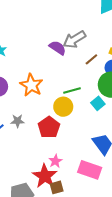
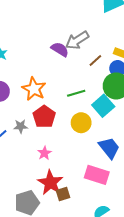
cyan square: (98, 103) -> (103, 106), size x1.5
yellow circle: (63, 107) -> (81, 123), moved
red pentagon: (49, 127) -> (44, 117), moved
pink star: (55, 161) -> (44, 153), moved

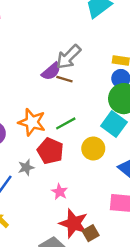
purple semicircle: (60, 49) -> (51, 71), turned 120
brown line: (95, 60) -> (64, 79), moved, turned 72
green line: (76, 93) -> (66, 123), moved

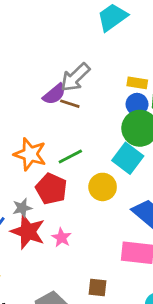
red star: (74, 223) -> (28, 232), moved
brown square: (91, 233) -> (97, 288), turned 35

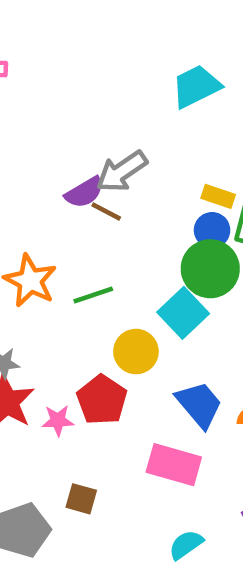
red pentagon: (51, 189) -> (102, 400), moved
pink star: (61, 238) -> (58, 421), turned 30
brown square: (97, 288) -> (81, 499), moved

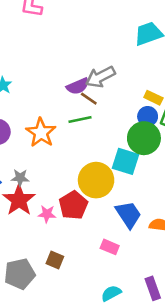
green line: (93, 295) -> (80, 119), moved
cyan square: (183, 313) -> (126, 161), turned -36
yellow circle: (136, 352) -> (96, 180), size x1.4
pink rectangle: (174, 465) -> (110, 247), size x0.6

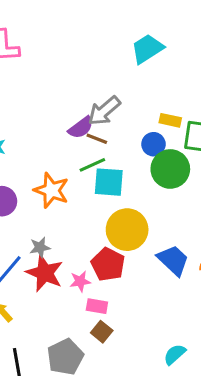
blue circle: (148, 116) -> (153, 144), moved
cyan square: (126, 161) -> (109, 182), moved
pink rectangle: (110, 247) -> (97, 306), moved
brown square: (55, 260) -> (102, 332), turned 30

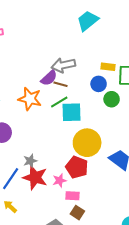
gray arrow: (104, 111) -> (63, 65), turned 35
green circle: (170, 169) -> (112, 99), size x0.6
orange star: (51, 190) -> (30, 99), moved

